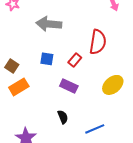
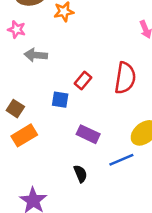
gray arrow: (49, 24) -> (36, 55), moved, size x0.7
red rectangle: (75, 60) -> (83, 81), moved
blue line: (95, 129) -> (121, 160), moved

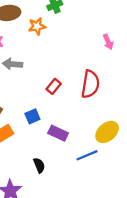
blue square: (60, 100) -> (32, 116), moved, turned -32
black semicircle: (80, 174) -> (39, 165), moved

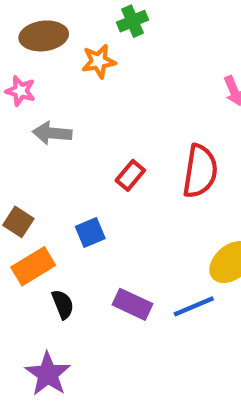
purple rectangle: (58, 133) -> (132, 304), moved
black semicircle: (39, 165) -> (63, 304), moved

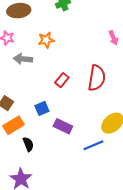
orange star: (99, 61) -> (46, 40), moved
purple rectangle: (132, 304) -> (63, 126), moved

